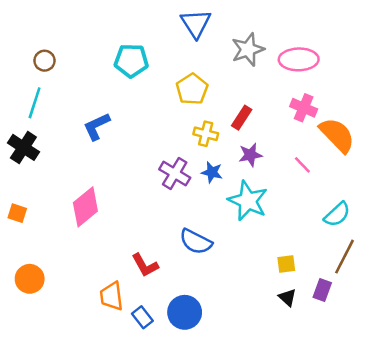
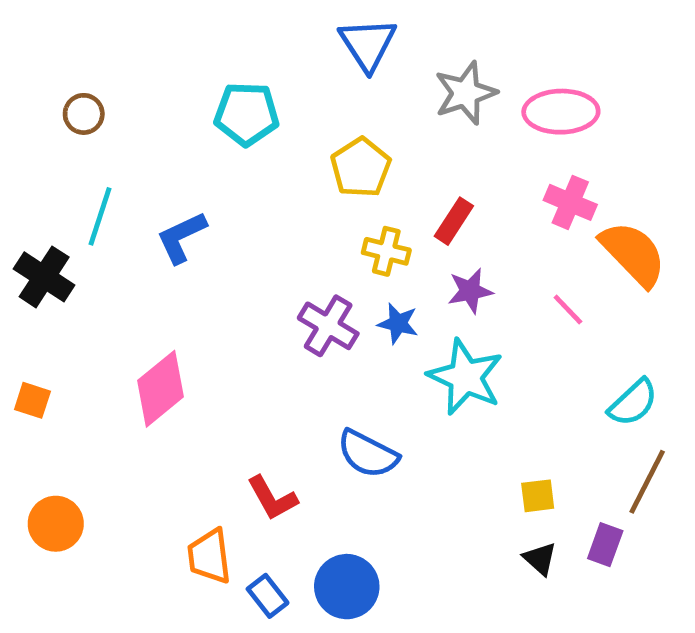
cyan line: (35, 103) -> (100, 216), moved

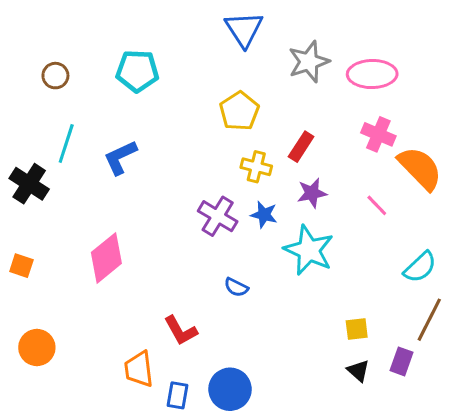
cyan pentagon: (247, 114) -> (137, 71), moved
blue semicircle: (368, 454) -> (236, 287), moved, size x0.6
blue rectangle: (268, 596) -> (177, 395), turned 48

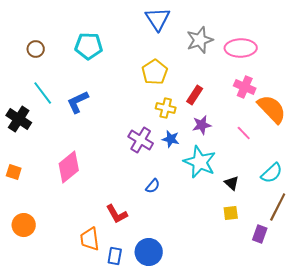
cyan line: (66, 144) -> (43, 93), turned -55
blue semicircle: (236, 287) -> (153, 186), turned -77
black triangle: (358, 371) -> (232, 183), moved

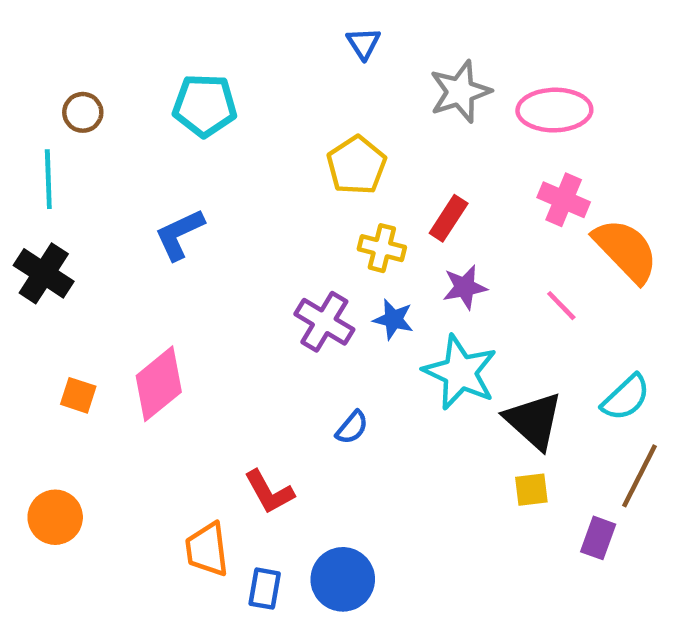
blue triangle: (158, 19) -> (363, 43), size x0.6
cyan line: (43, 93) -> (48, 179), moved, turned 35
orange square: (14, 172) -> (78, 395), moved
black triangle: (232, 183) -> (534, 421), size x1.8

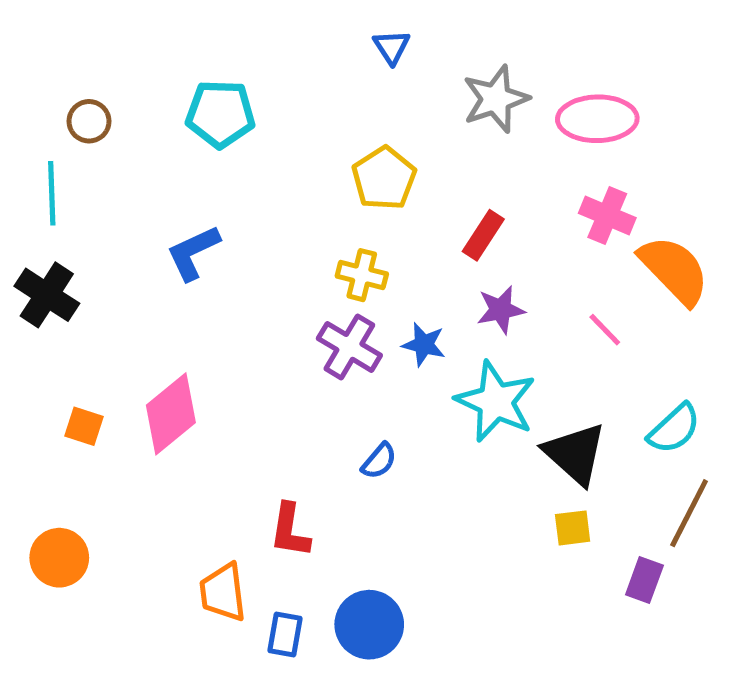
yellow cross: (382, 248) -> (362, 275), moved
red L-shape: (269, 492) -> (290, 530), turned 38

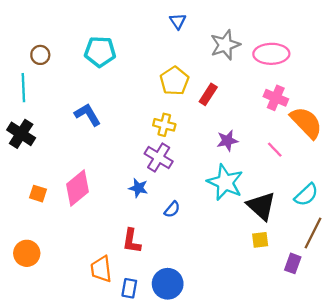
red rectangle: (483, 235) -> (208, 94), moved
blue L-shape: (193, 253) -> (88, 115), turned 84
blue star: (424, 344) -> (138, 188), moved

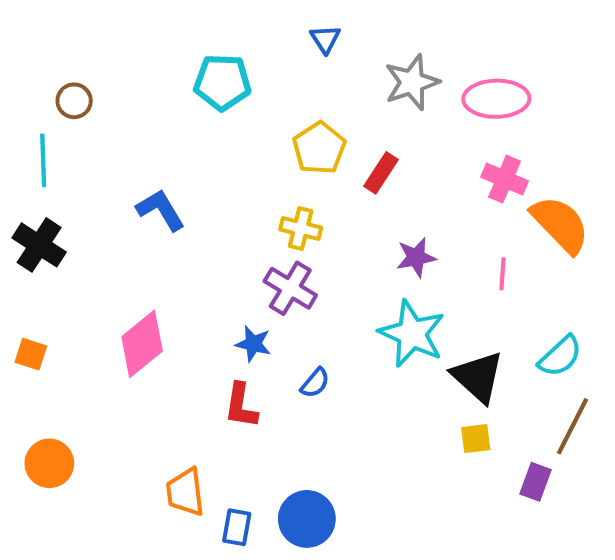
cyan pentagon: (100, 52) -> (222, 82), moved
pink line: (275, 150) -> (503, 274), turned 48
orange square: (38, 194) -> (31, 354), moved
red L-shape: (132, 241) -> (241, 406), moved

